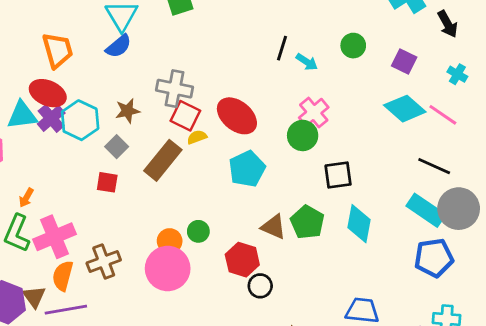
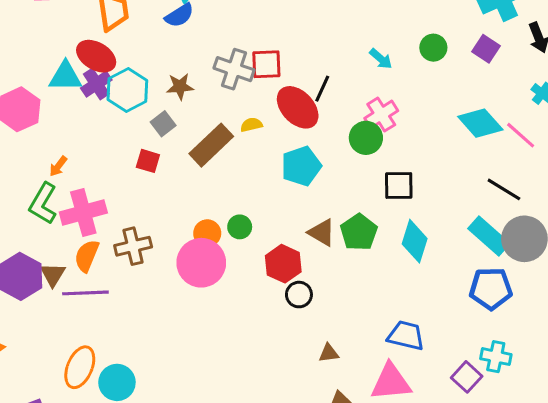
black line: (282, 48) -> (322, 89), moved
purple square: (404, 61) -> (486, 49), moved
red square: (185, 116) -> (266, 64), moved, turned -36

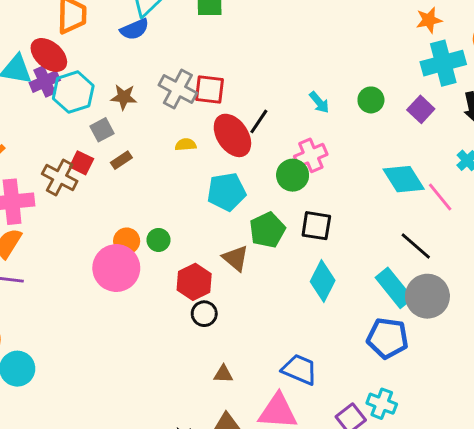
brown rectangle: (211, 145) -> (121, 160), moved, size x0.5
green pentagon: (359, 232) -> (267, 230), moved
brown cross: (133, 246) -> (60, 178), moved, turned 32

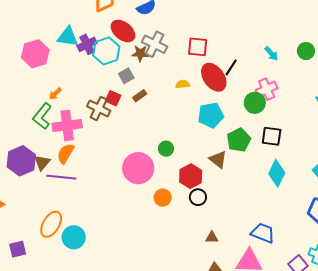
red ellipse: (49, 55) -> (123, 31), moved
gray cross: (178, 89) -> (155, 44), moved
orange circle: (127, 241) -> (163, 198), moved

